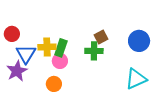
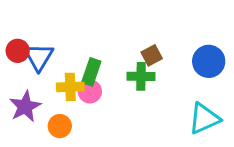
yellow cross: (47, 47) -> (70, 87), moved
blue triangle: (26, 54) -> (39, 57), moved
orange circle: (54, 84) -> (60, 126), moved

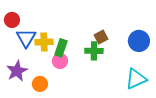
red circle: (18, 51) -> (12, 20), moved
yellow cross: (70, 87) -> (44, 42), moved

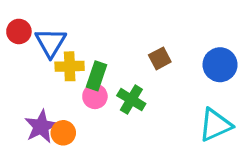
blue triangle: (26, 38) -> (51, 43), moved
green cross: (94, 51) -> (131, 100), moved, turned 30
purple star: (17, 71) -> (41, 126), moved

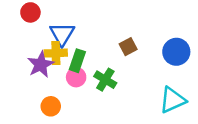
red circle: (19, 31) -> (30, 12), moved
blue triangle: (51, 43) -> (62, 34), moved
purple star: (41, 126) -> (41, 64), moved

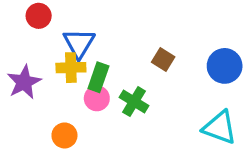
brown square: (128, 47) -> (163, 59), turned -30
purple star: (41, 64) -> (24, 82), moved
cyan triangle: (173, 100) -> (220, 127), turned 44

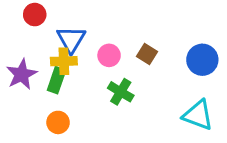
green rectangle: (98, 77) -> (57, 80), moved
pink circle: (97, 98) -> (109, 55), moved

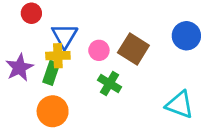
brown square: (147, 54) -> (133, 49), size x1.6
blue circle: (202, 60) -> (186, 36), moved
orange circle: (58, 122) -> (53, 111), size x1.5

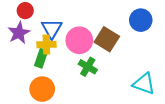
blue circle: (186, 36) -> (141, 20), moved
pink circle: (99, 50) -> (79, 40), size x1.6
purple star: (19, 68) -> (19, 33), moved

